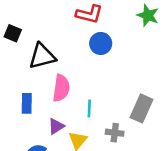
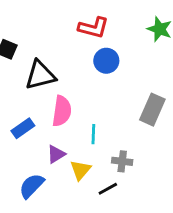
blue rectangle: (27, 103) -> (23, 128), turned 54
gray rectangle: (141, 108) -> (152, 110), moved

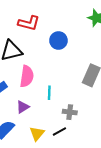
red L-shape: (93, 28) -> (29, 23), moved
yellow triangle: (80, 170) -> (37, 134), moved

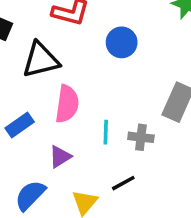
gray cross: (70, 112) -> (141, 137), moved
black line: (59, 132) -> (123, 183), moved

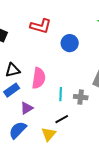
black triangle: (41, 60) -> (13, 70), moved, size x0.7
purple triangle: (60, 157) -> (27, 108), moved
black line: (123, 183) -> (62, 119), moved

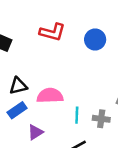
blue circle: (70, 43) -> (95, 40), moved
pink semicircle: (39, 78) -> (50, 96), turned -100

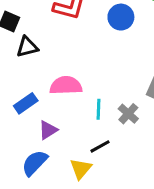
black triangle: (18, 86) -> (27, 47), moved
gray cross: (101, 119) -> (128, 114), turned 35

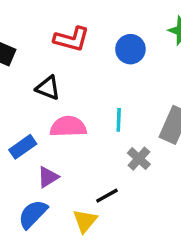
black triangle: (27, 47) -> (48, 88), moved, turned 35
cyan line: (99, 109) -> (119, 120), moved

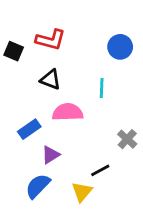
red L-shape: (72, 39) -> (51, 40), moved
cyan line: (119, 120) -> (102, 88), moved

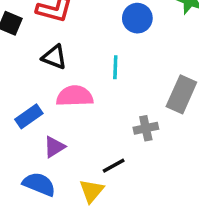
gray cross: (127, 139) -> (146, 128), turned 36
blue semicircle: (38, 186) -> (39, 184), turned 68

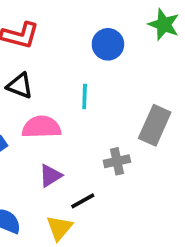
purple triangle: (54, 147) -> (50, 176), moved

